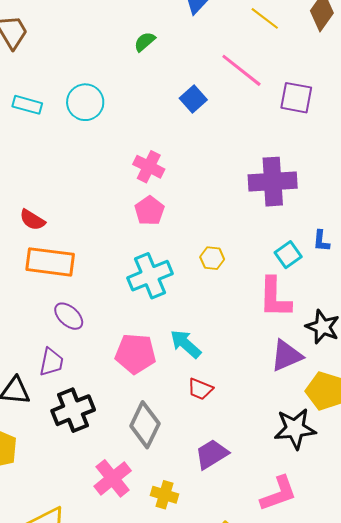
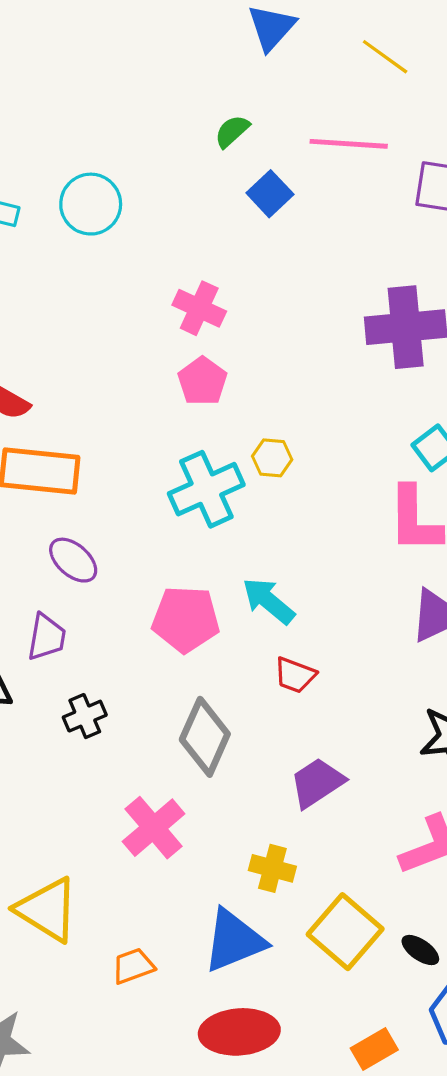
green semicircle: (145, 42) -> (232, 131), moved
pink line: (241, 70) -> (349, 144), turned -33
yellow hexagon: (212, 258) -> (272, 458), moved
black cross: (73, 410) -> (85, 716), size x0.6
yellow cross: (164, 495) -> (272, 868), moved

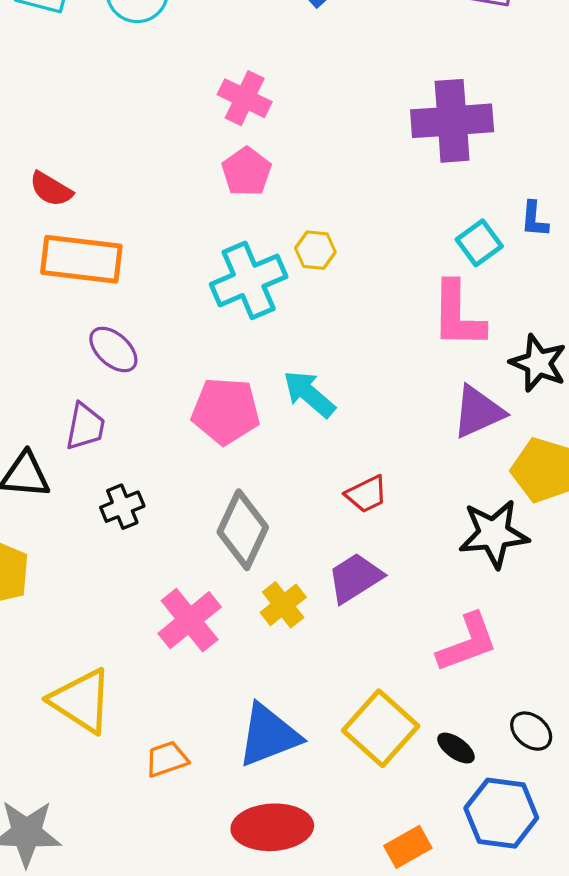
red trapezoid: (295, 675) -> (366, 494), moved, turned -48
yellow cross: (272, 868) -> (283, 605), moved, turned 36

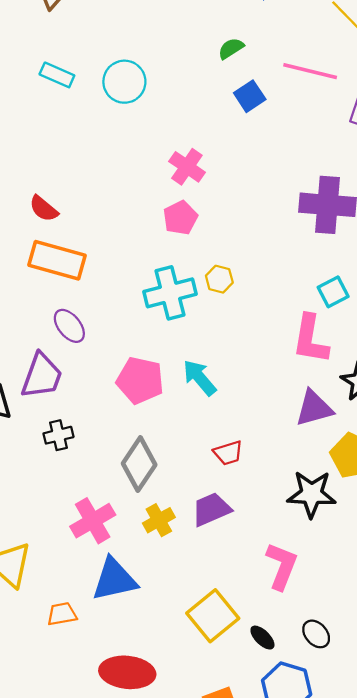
purple trapezoid: (85, 427) -> (42, 376), size x1.4
pink L-shape: (467, 643) -> (282, 566), turned -57
blue triangle: (269, 735) -> (114, 579), moved

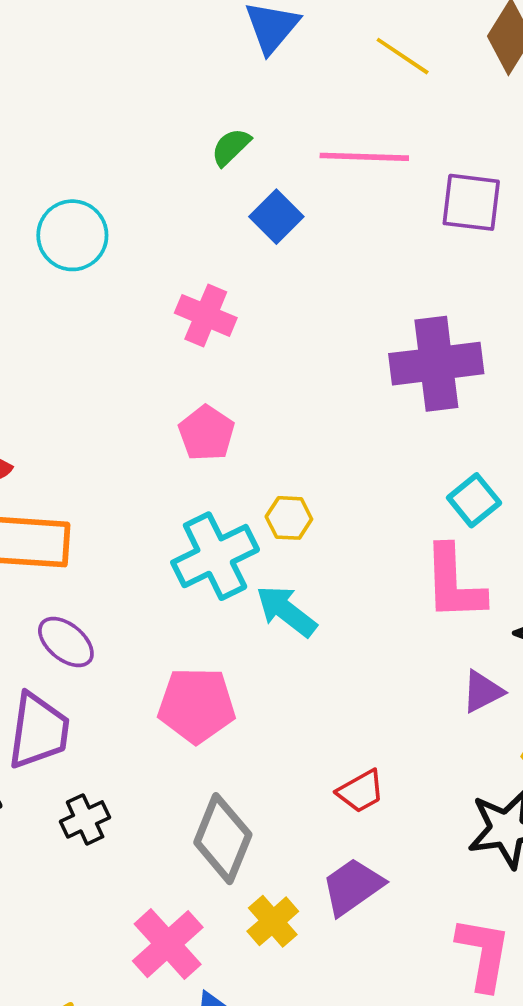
pink cross: (187, 167) -> (206, 315), moved
cyan arrow: (200, 378) -> (286, 611), moved
purple triangle: (314, 408) -> (483, 692), size x0.7

